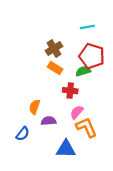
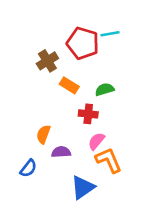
brown cross: (54, 49) -> (47, 61), moved
red pentagon: (92, 56) -> (83, 43), moved
blue triangle: (66, 149) -> (83, 187), turned -36

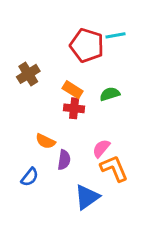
brown cross: (47, 61) -> (28, 74), moved
red cross: (88, 114) -> (74, 108), moved
orange semicircle: (43, 134) -> (45, 141), turned -84
purple semicircle: (61, 152) -> (64, 160), turned 102

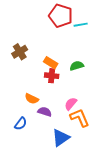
red pentagon: (87, 45) -> (61, 16), moved
purple semicircle: (64, 160) -> (45, 112), turned -80

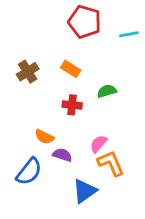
cyan line: (81, 25) -> (129, 34), moved
orange rectangle: (51, 63) -> (71, 69), moved
blue semicircle: (21, 124) -> (29, 172), size x1.5

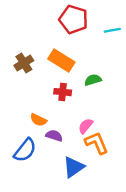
orange rectangle: (71, 69) -> (61, 61), size x1.5

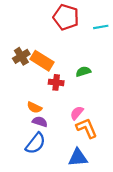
orange rectangle: (61, 61) -> (42, 61), moved
purple semicircle: (54, 136) -> (40, 122), moved
blue semicircle: (25, 150) -> (35, 143), moved
blue triangle: (73, 167) -> (78, 158), moved, turned 30

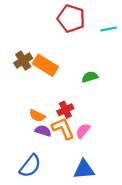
red cross: (56, 82) -> (65, 110), moved, turned -32
pink semicircle: (77, 113) -> (83, 131), moved
orange L-shape: (87, 128) -> (63, 128), moved
blue semicircle: (35, 143) -> (30, 166), moved

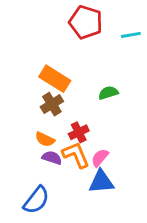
brown cross: (23, 61) -> (52, 104), moved
blue triangle: (84, 169) -> (101, 182), moved

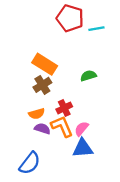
cyan line: (131, 35) -> (96, 29), moved
orange semicircle: (45, 139) -> (37, 114), turned -42

